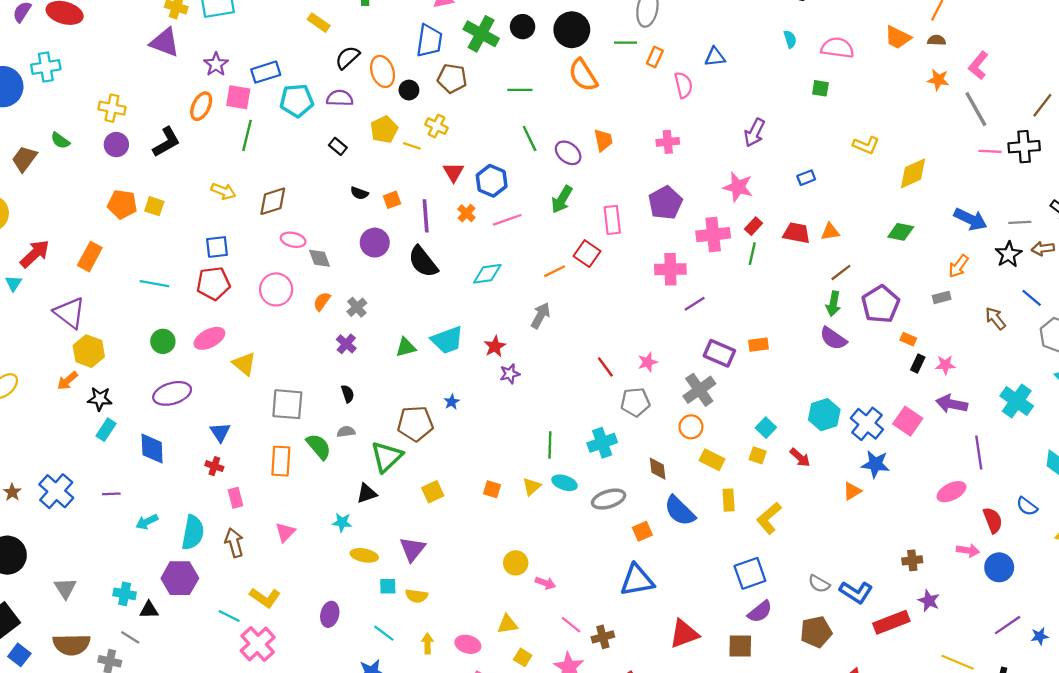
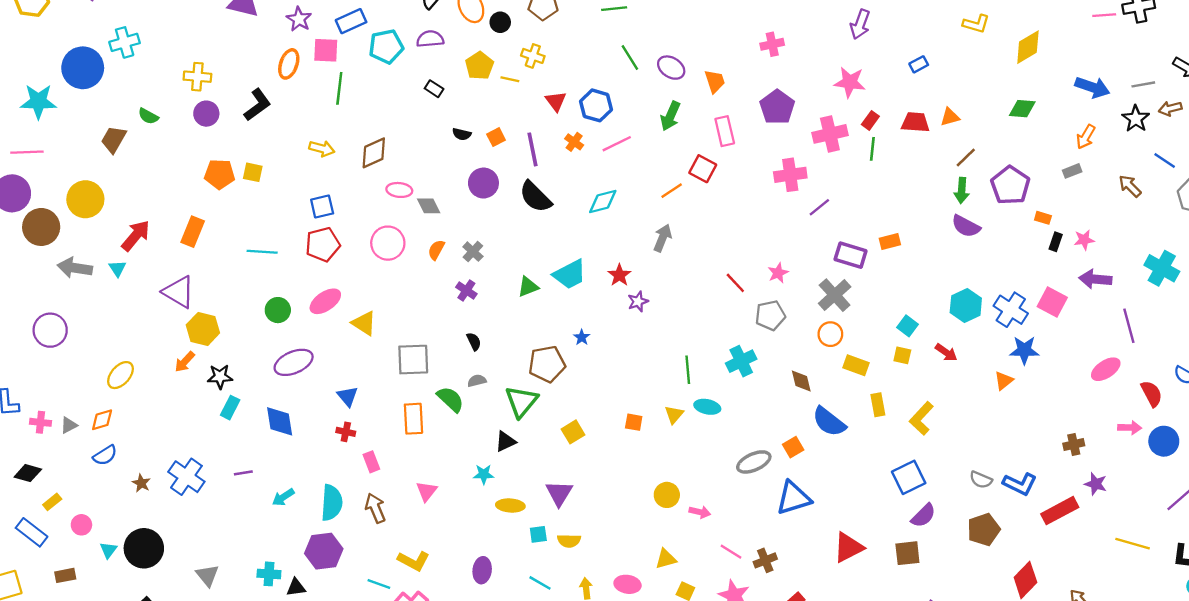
orange trapezoid: (603, 140) -> (715, 81), moved
gray ellipse: (609, 499) -> (754, 462), moved

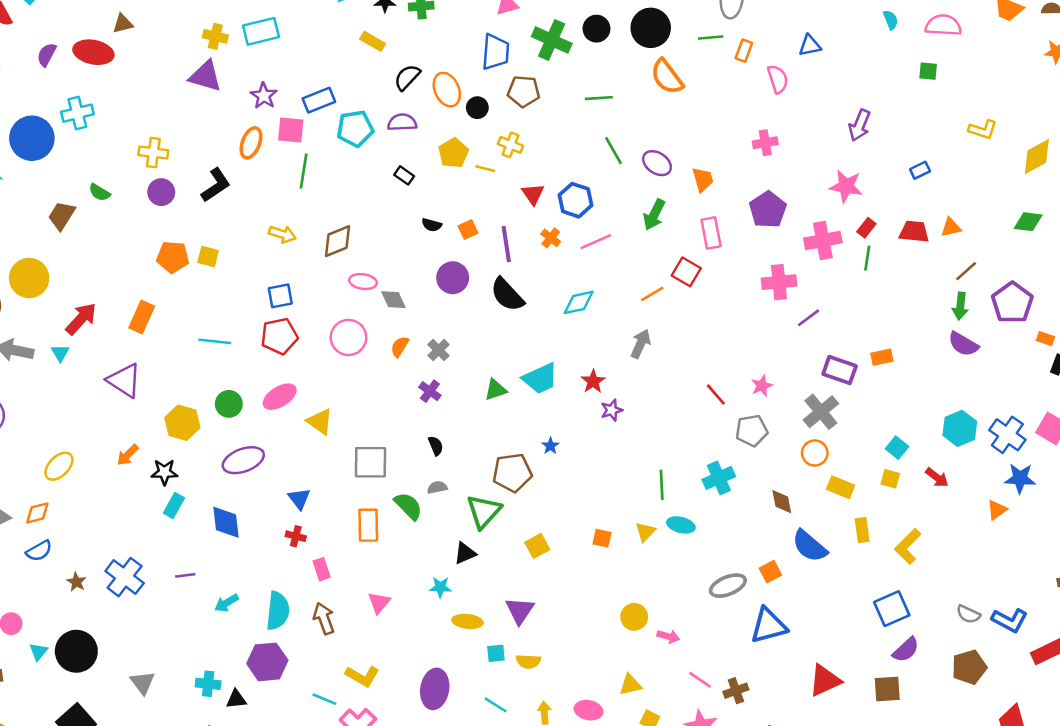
yellow hexagon: (203, 329) -> (182, 423), moved
purple ellipse: (482, 570) -> (435, 689), size x1.4

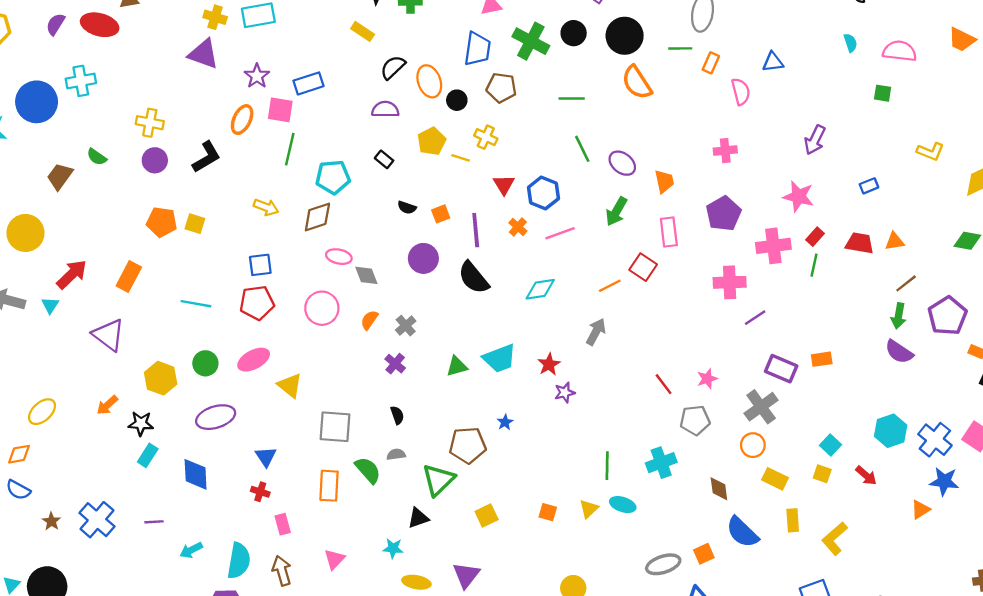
cyan pentagon: (355, 129) -> (333, 177), moved
blue semicircle: (39, 551) -> (18, 490), turned 55

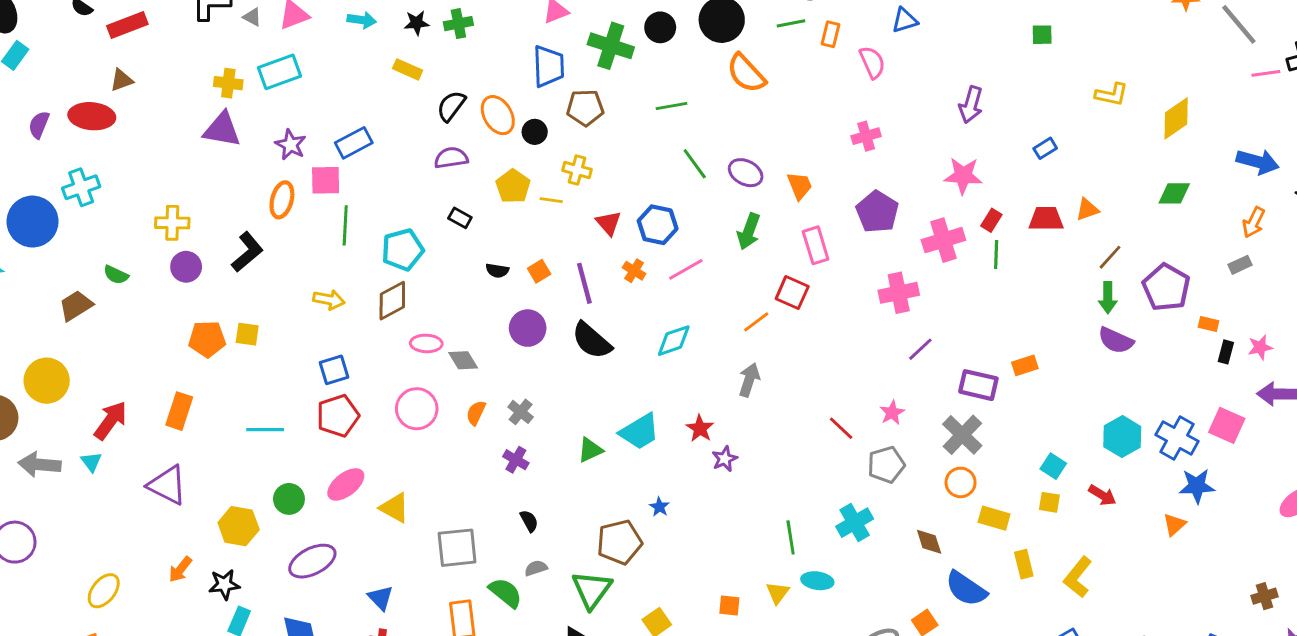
brown trapezoid: (60, 176) -> (76, 306), turned 32
purple line: (755, 318) -> (920, 349), moved

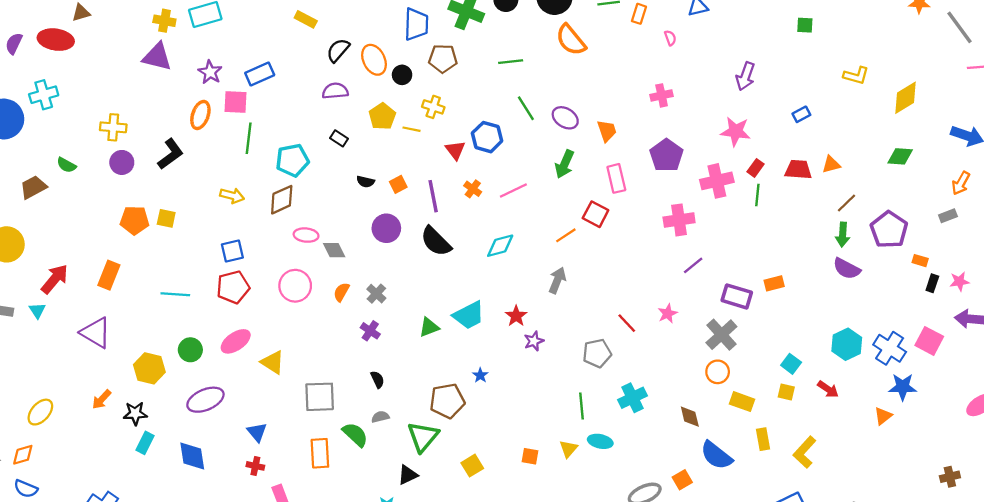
pink semicircle: (872, 62) -> (670, 38), size x0.6
blue hexagon: (658, 225) -> (487, 137), moved
gray pentagon: (886, 465) -> (597, 353), moved

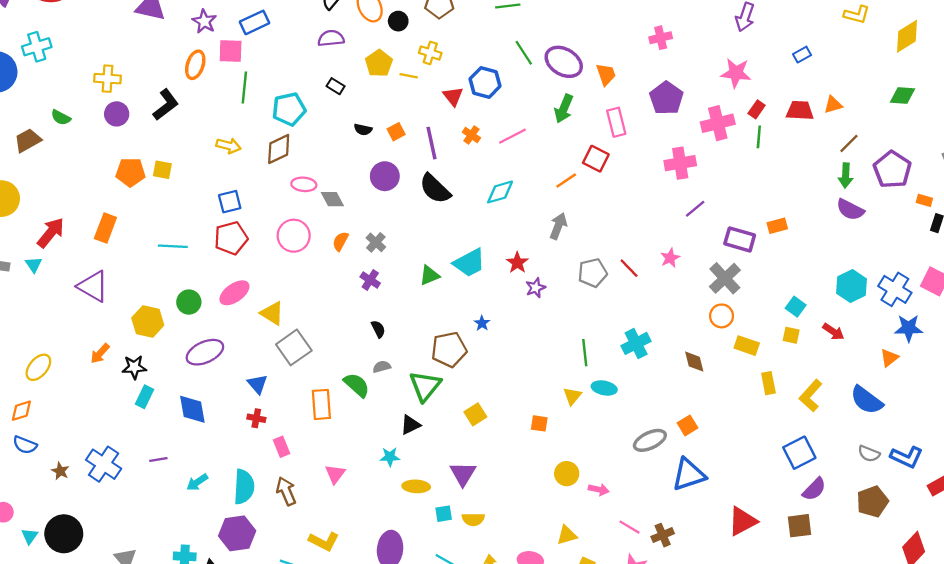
purple ellipse: (565, 118) -> (564, 62), size x1.4
gray pentagon: (597, 353) -> (593, 273), moved
gray square: (320, 397) -> (294, 347), moved, turned -32
blue semicircle: (716, 455) -> (867, 400), moved
orange square: (530, 456) -> (539, 423), moved

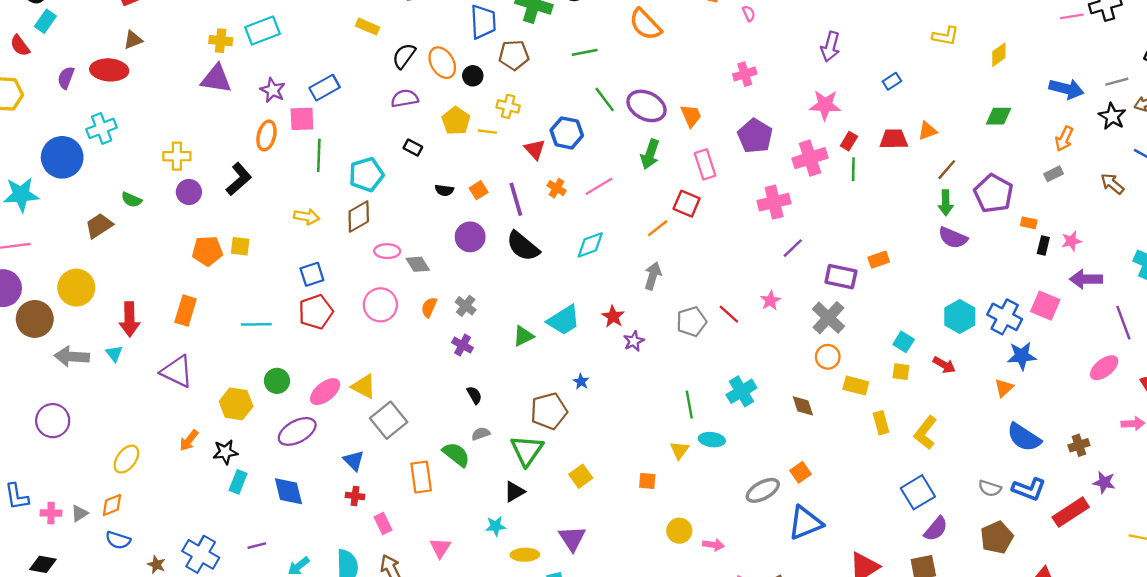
yellow diamond: (907, 36) -> (999, 55), size x0.7
red arrow: (51, 233) -> (129, 319), turned 144
pink ellipse: (234, 293) -> (325, 392), moved
blue semicircle: (867, 400) -> (1024, 437), moved

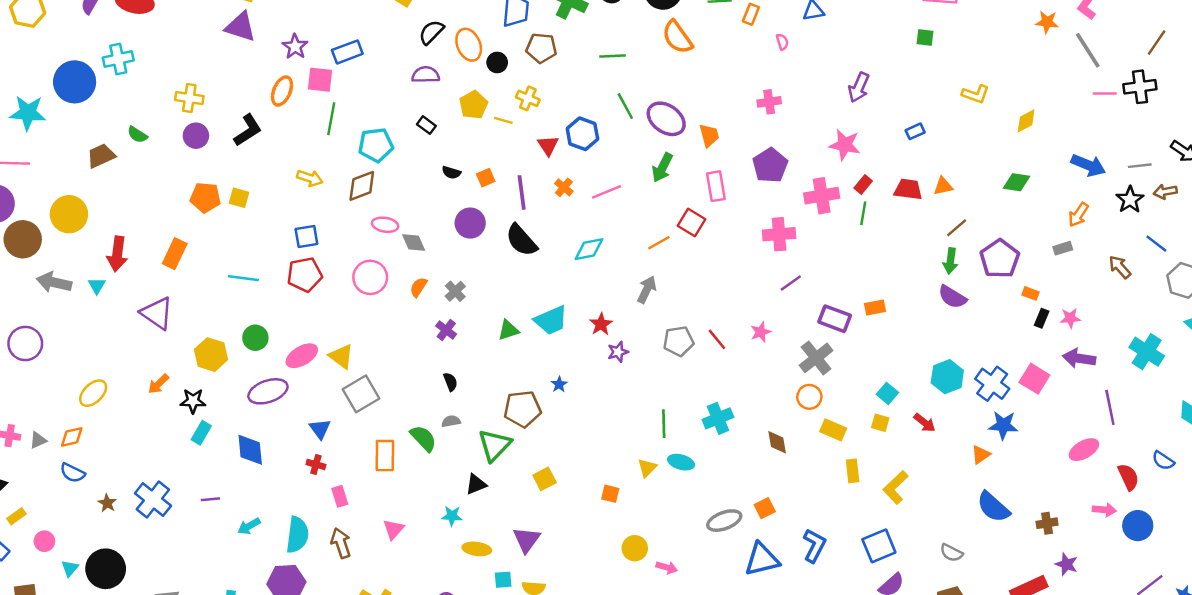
blue L-shape: (1029, 489) -> (814, 546), moved, turned -92

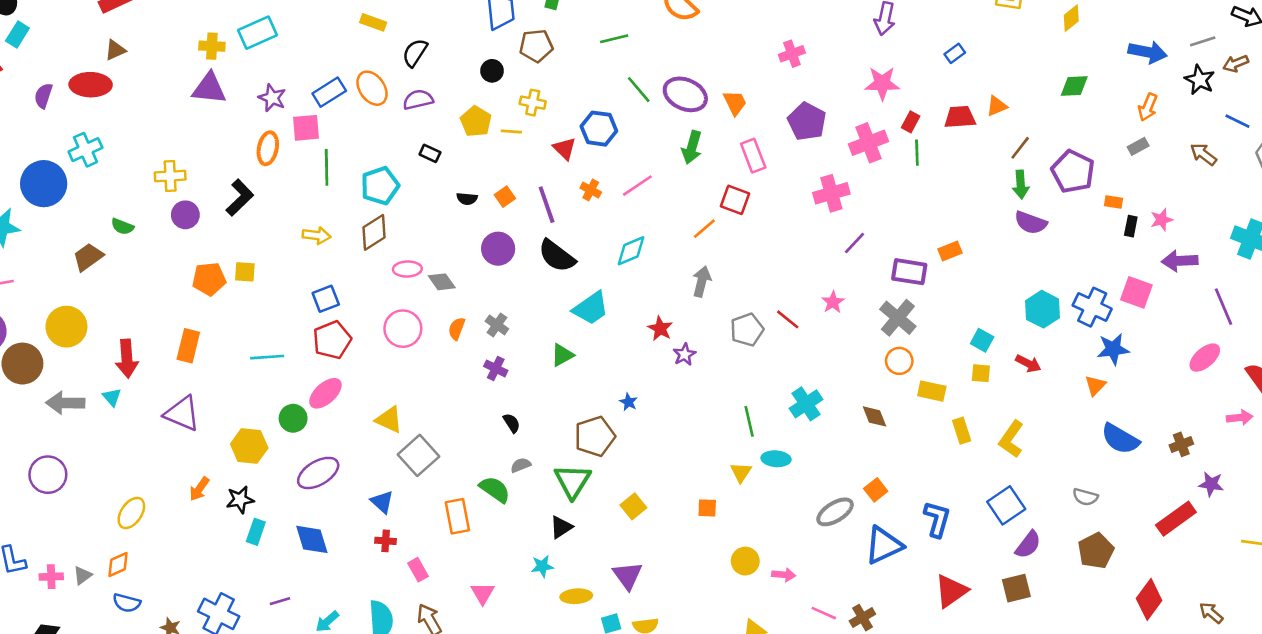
orange ellipse: (469, 45) -> (372, 88), moved
cyan trapezoid: (551, 320) -> (591, 308), moved
pink ellipse: (302, 356) -> (325, 393), moved

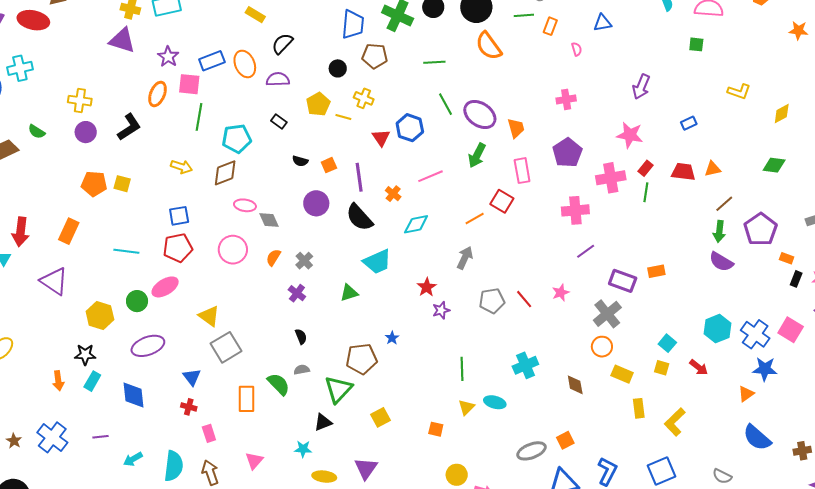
orange cross: (591, 190) -> (393, 194), moved
green line: (749, 421) -> (462, 369), moved
orange arrow: (199, 489) -> (58, 381), moved, turned -54

